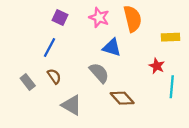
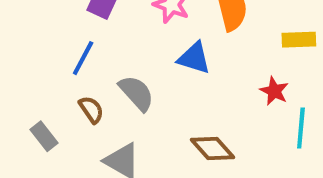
gray semicircle: (99, 73) -> (136, 93), moved
gray rectangle: (28, 82) -> (44, 136), moved

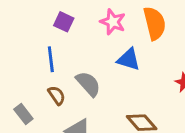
blue line: (83, 58) -> (51, 59), turned -35

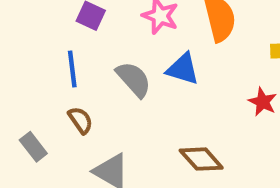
gray semicircle: (88, 84) -> (134, 79), moved

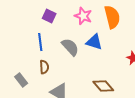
brown semicircle: (80, 120) -> (44, 67), turned 32

